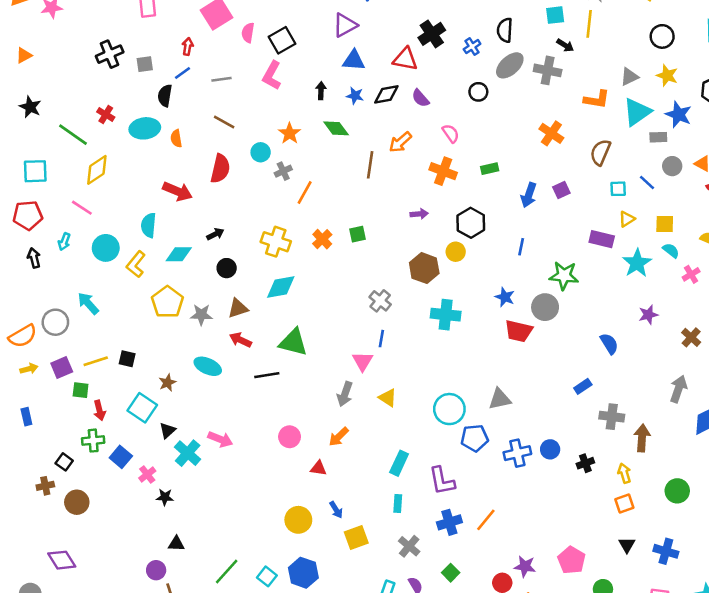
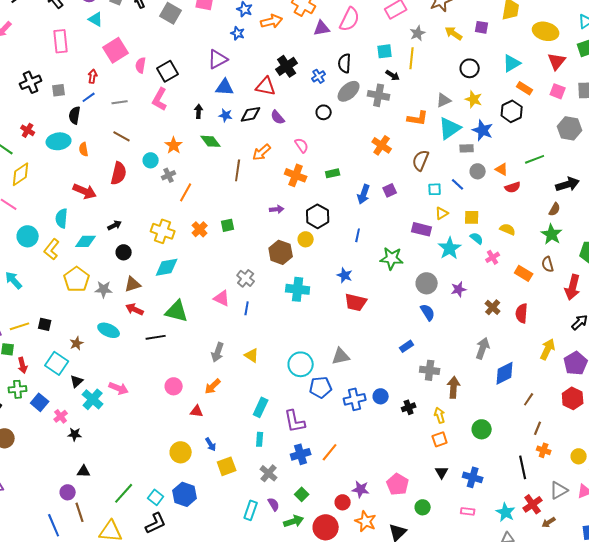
gray circle: (545, 307) -> (427, 283), moved
pink triangle: (363, 361) -> (222, 298), moved, turned -36

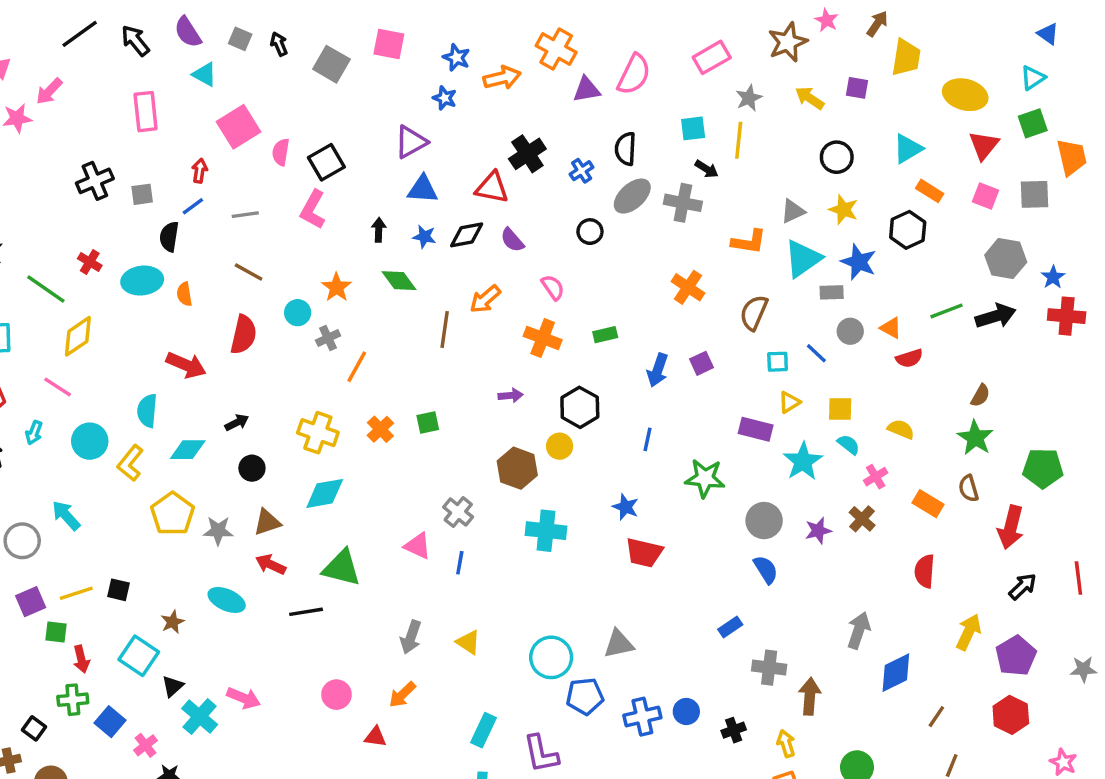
black arrow: (568, 184) -> (996, 316), moved
brown cross: (493, 307) -> (862, 519), moved

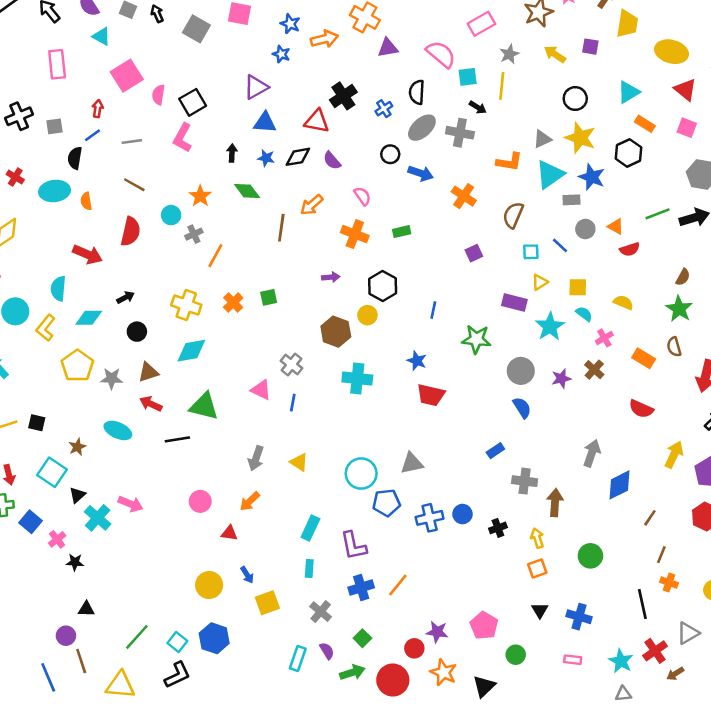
pink semicircle: (634, 74) -> (441, 54), moved, turned -76
red triangle: (984, 145) -> (685, 90), turned -30
yellow star: (843, 210) -> (580, 138), size x1.4
blue arrow: (658, 370) -> (421, 173), moved, turned -90
red semicircle: (925, 571) -> (641, 409), turned -70

